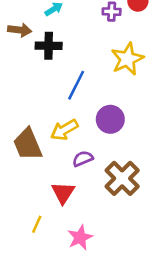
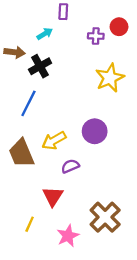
black cross: (49, 46) -> (40, 66), turned -30
blue line: (76, 85) -> (28, 103), moved
brown cross: (122, 178) -> (105, 217), moved

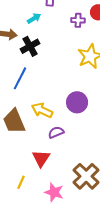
yellow arrow: (54, 141) -> (42, 110), turned 55
pink star: (68, 236) -> (54, 192), turned -30

